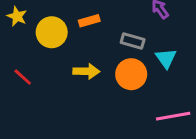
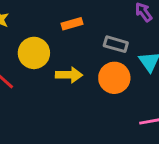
yellow circle: (52, 32) -> (34, 53), moved

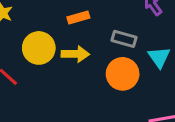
yellow arrow: (69, 75) -> (75, 54), moved

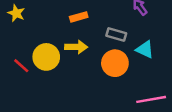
yellow circle: (39, 48) -> (46, 57), moved
cyan triangle: (159, 57) -> (145, 49), turned -30

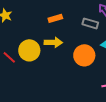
gray rectangle: (116, 34) -> (90, 23), moved

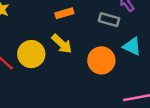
yellow arrow: (53, 42) -> (62, 44), turned 42

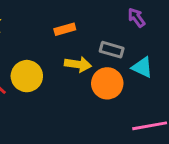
gray rectangle: (109, 20) -> (112, 50), moved
yellow arrow: (62, 44) -> (78, 64), moved, turned -35

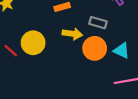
cyan triangle: (142, 67) -> (121, 51), moved

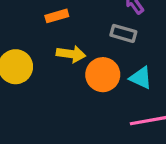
gray rectangle: (98, 23) -> (123, 33), moved

